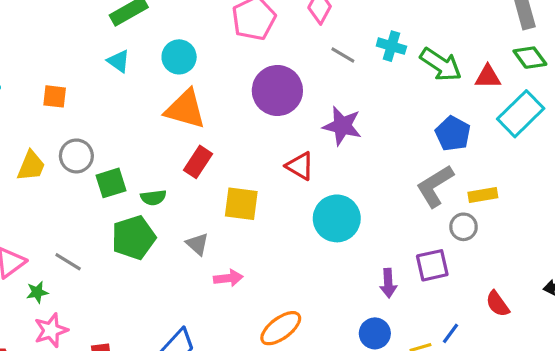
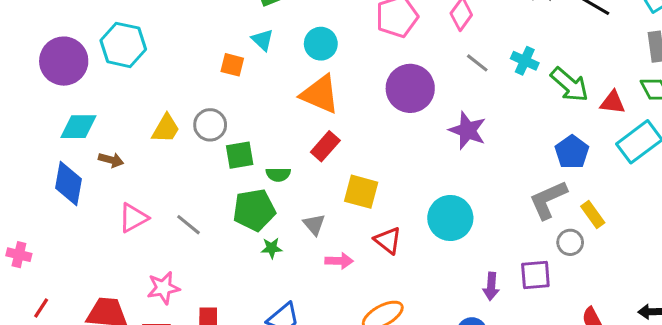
orange square: (55, 96) -> (232, 65), moved
red triangle: (300, 166) -> (388, 240), moved
yellow rectangle: (483, 195) -> (593, 214), turned 56
green star: (37, 292) -> (272, 248), moved

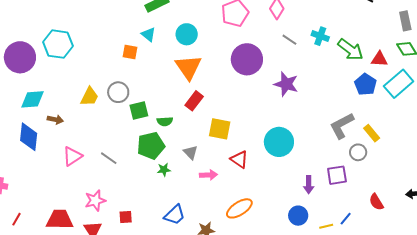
orange triangle: (320, 94) -> (188, 67), turned 36
blue pentagon: (572, 152) -> (365, 84), moved

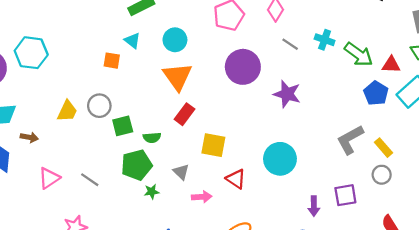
gray circle: (358, 152) -> (382, 175), moved

